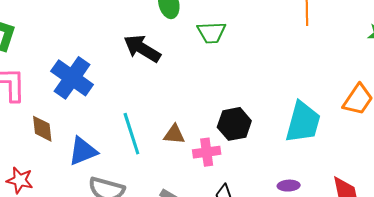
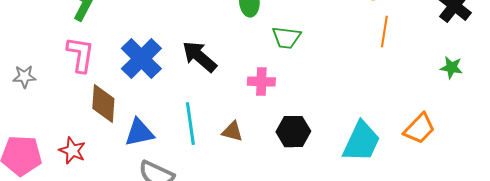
black arrow: (142, 49) -> (199, 57), moved
brown diamond: (42, 129) -> (103, 104), size x1.4
pink cross: (207, 152) -> (261, 82), moved

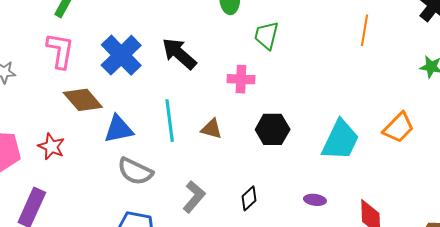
green trapezoid: (286, 38) -> (266, 35), turned 96
brown diamond: (103, 104) -> (83, 100), turned -45

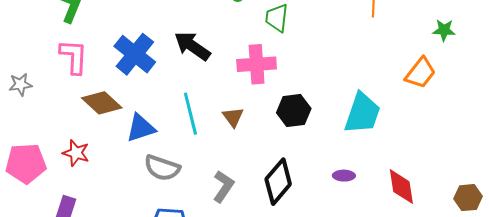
pink cross: (241, 79) -> (257, 64), size x1.4
orange trapezoid: (399, 128) -> (420, 73), moved
brown triangle: (212, 129) -> (233, 117), turned 45
black diamond: (249, 198) -> (278, 182), size x1.8

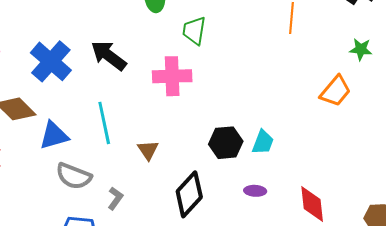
black hexagon: (294, 111) -> (226, 143), moved
cyan trapezoid: (362, 113) -> (263, 142), moved, size x0.6
brown triangle: (233, 117) -> (148, 150), moved
gray L-shape: (223, 186) -> (115, 198), moved, size x0.7

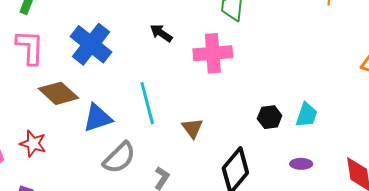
black arrow: (109, 55) -> (161, 33), moved, size x0.6
black hexagon: (226, 143) -> (270, 117), size x0.7
gray semicircle: (74, 176) -> (119, 158), turned -63

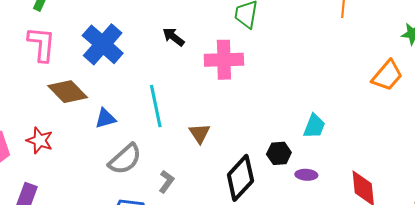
black hexagon: (270, 117) -> (279, 153), moved
blue triangle: (98, 118) -> (105, 118), size x0.7

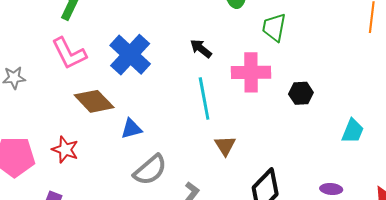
pink L-shape: (42, 44) -> (69, 53), turned 147
cyan line: (156, 106) -> (204, 98), moved
cyan trapezoid: (314, 126) -> (353, 131), moved
black hexagon: (279, 153) -> (301, 93), moved

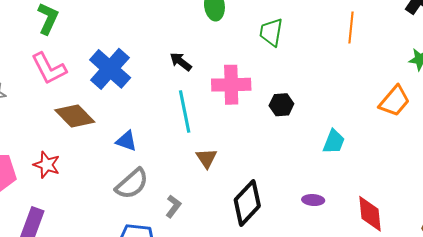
green trapezoid: (274, 27) -> (271, 32), moved
blue triangle: (131, 129) -> (126, 141), moved, turned 35

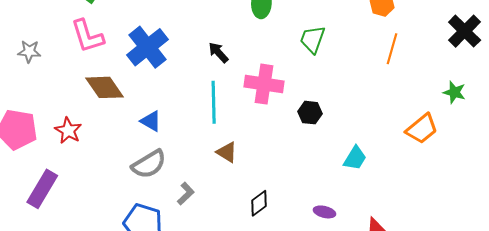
brown triangle: (206, 158) -> (227, 152), turned -35
black diamond: (247, 203) -> (259, 203), size x0.6

